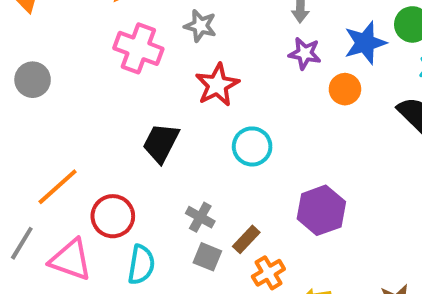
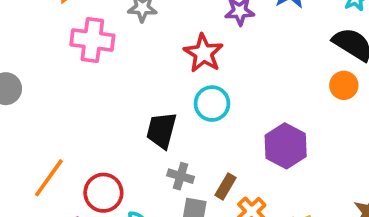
red star: (217, 85) -> (203, 53), moved
orange circle: (345, 89) -> (344, 85), moved
black trapezoid: (161, 143) -> (161, 130), moved

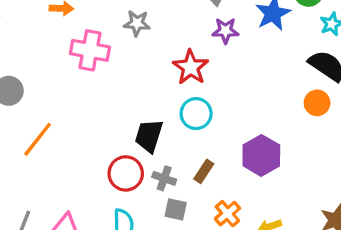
orange line: (49, 178) -> (38, 139), moved
brown rectangle: (225, 186) -> (204, 171), moved
red circle: (103, 193) -> (126, 173), moved

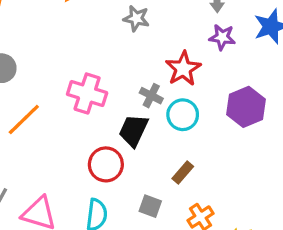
pink cross: (90, 50) -> (87, 94), moved
purple hexagon: (261, 155) -> (246, 107), moved
gray cross: (164, 178) -> (151, 96), moved

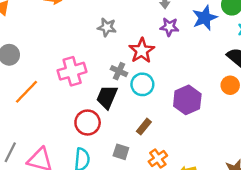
gray star: (136, 18) -> (107, 27), moved
pink cross: (87, 94) -> (72, 71), turned -32
purple hexagon: (246, 107) -> (187, 100), moved

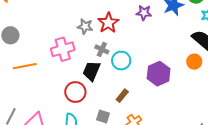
gray star: (107, 27) -> (85, 26), moved
red star: (142, 51) -> (108, 23), moved
orange line: (27, 92) -> (25, 66), turned 35

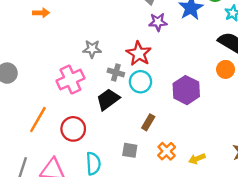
red star: (108, 23) -> (139, 54), moved
orange line: (25, 66) -> (38, 120), moved, turned -40
black trapezoid: (92, 71) -> (108, 99), turned 40
red circle: (75, 92) -> (73, 129), moved

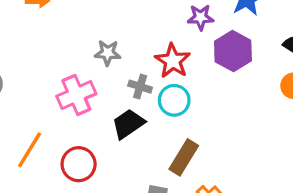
purple hexagon: (186, 90) -> (233, 51), moved
brown rectangle: (148, 122) -> (184, 157), size x1.5

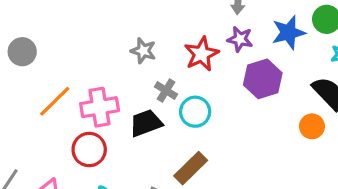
red star: (173, 61) -> (202, 54), moved
pink cross: (76, 95) -> (100, 107), moved
orange line: (30, 150) -> (55, 101), moved

